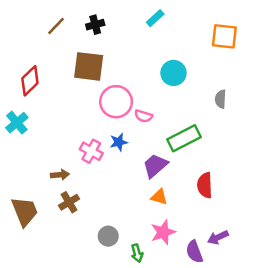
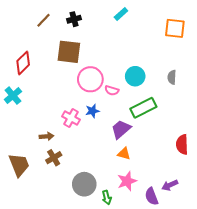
cyan circle: (173, 73) -> (135, 76), moved
red semicircle: (205, 185) -> (182, 144), moved
gray circle: (108, 236) -> (84, 184), size x1.5

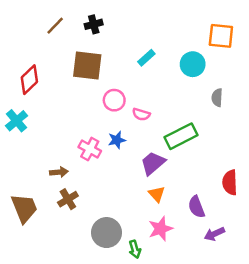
cyan rectangle: (121, 14) -> (146, 58), moved
cyan circle: (135, 76) -> (193, 64), moved
pink circle: (90, 79) -> (114, 100), size x0.7
orange triangle: (124, 154) -> (157, 194), turned 32
purple semicircle: (151, 196) -> (196, 207), moved

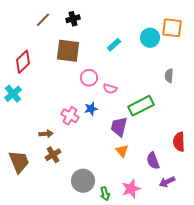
cyan circle: (193, 64) -> (150, 38), moved
purple trapezoid: (153, 163) -> (119, 127), turned -35
pink star: (160, 229) -> (131, 189), moved

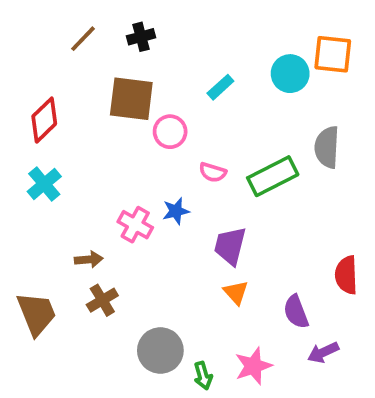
gray semicircle: (169, 76) -> (327, 147), size x1.5
pink circle: (89, 78) -> (170, 132), moved
cyan cross: (13, 94) -> (44, 184), moved
green rectangle: (141, 106) -> (273, 176), moved

